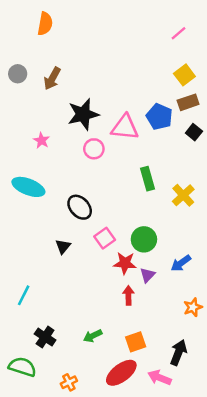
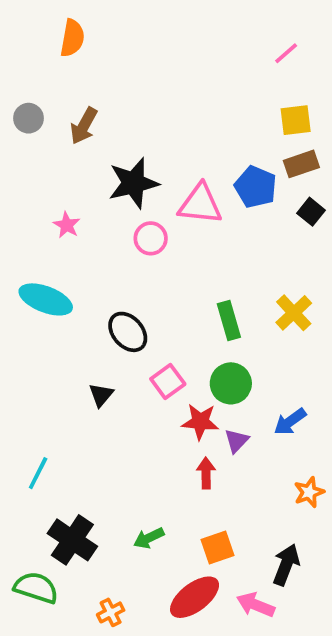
yellow square: (184, 75) -> (296, 120), turned 30
green rectangle: (148, 179) -> (229, 320), moved
black cross: (45, 337) -> (72, 540), size x1.4

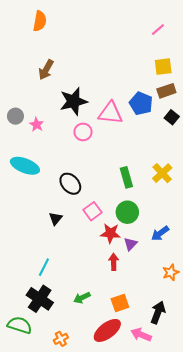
gray circle: (28, 118) -> (15, 116), moved
cyan line: (38, 473) -> (44, 267), moved

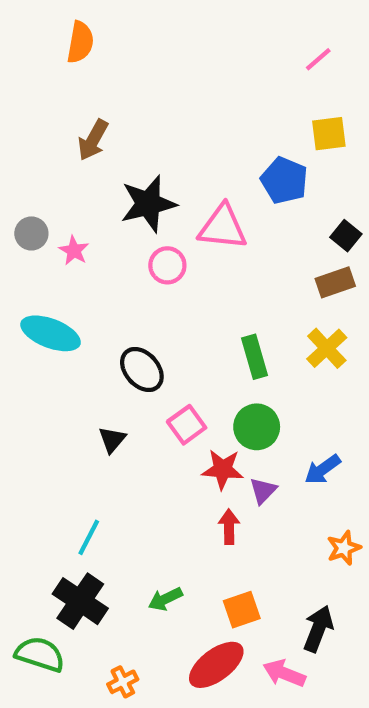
brown rectangle: (166, 91) -> (335, 282), moved
blue pentagon: (141, 103) -> (284, 180), moved

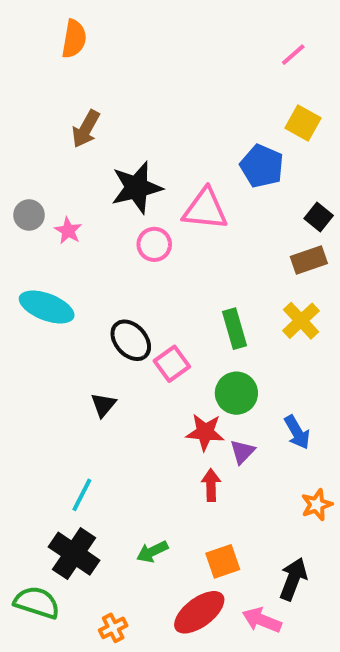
yellow square: (329, 134) -> (303, 123), turned 36
pink square: (187, 425) -> (172, 364), moved
blue arrow: (323, 469) -> (297, 432), turned -84

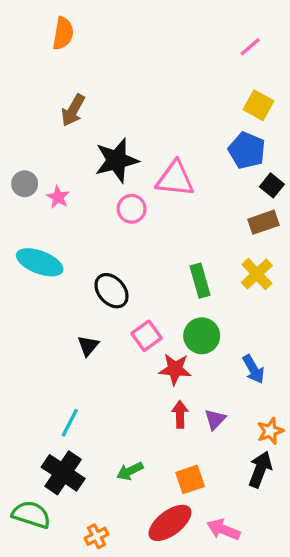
blue pentagon: (262, 166) -> (247, 150), moved
pink square: (172, 364) -> (147, 336), moved
purple triangle: (242, 452) -> (215, 419), moved
black arrow: (293, 579) -> (260, 469), moved

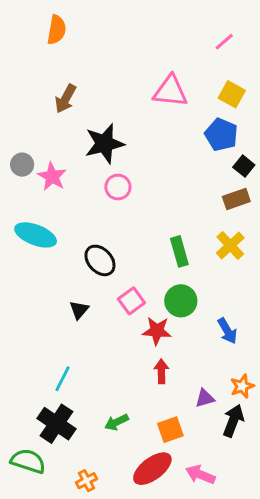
pink triangle: (175, 179) -> (170, 91), moved
pink star: (58, 197) -> (52, 177), size x1.4
purple triangle: (215, 419) -> (205, 398), moved, turned 30

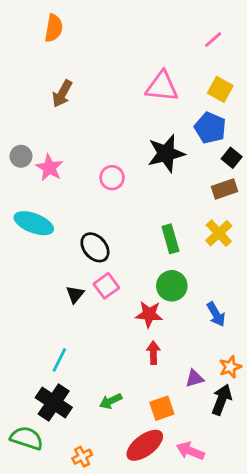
black star: (104, 144) -> (166, 153), moved
pink square: (131, 301) -> (106, 286), moved

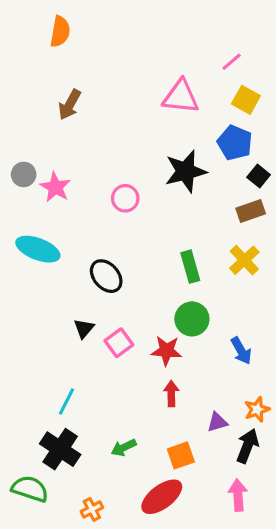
pink line: (213, 40) -> (232, 62), moved
pink square: (106, 286) -> (119, 343), moved
pink arrow: (190, 451) -> (238, 495), moved, turned 64

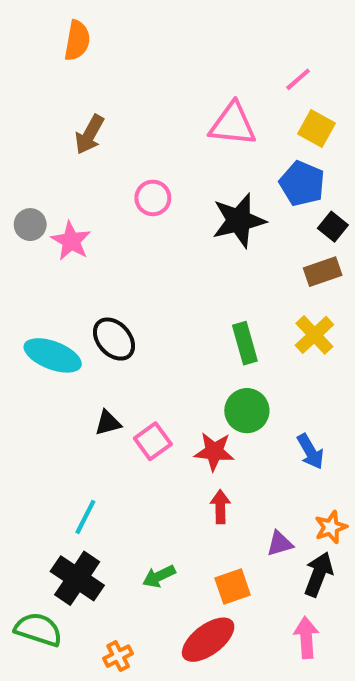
pink circle: (125, 198) -> (153, 198), moved
cyan ellipse: (38, 249) -> (53, 355), moved
black ellipse: (106, 276) -> (114, 339), moved
black triangle: (84, 328) -> (108, 423), turned 35

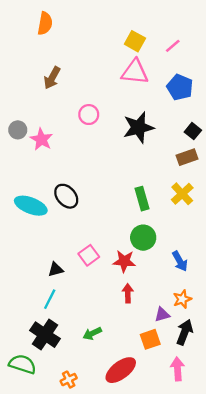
yellow square: (316, 128) -> (135, 41), moved
blue pentagon: (302, 184) -> (180, 87), moved
black triangle: (108, 423) -> (56, 270), moved
orange star: (331, 527) -> (182, 299), moved
orange square: (233, 586) -> (150, 339), moved

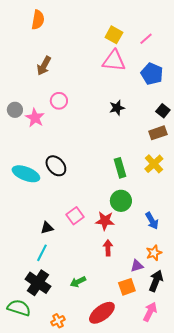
pink circle: (89, 115) -> (59, 101), moved
black star: (138, 128) -> (117, 108), size x0.6
pink arrow: (177, 369) -> (150, 312), turned 30

